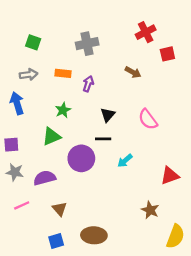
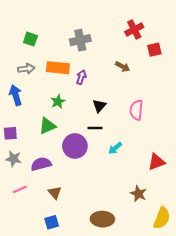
orange rectangle: (63, 73) -> (58, 68), size x1.5
pink semicircle: (148, 119) -> (136, 110), turned 42
brown ellipse: (94, 235) -> (102, 219), moved

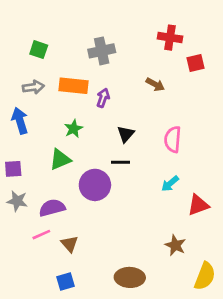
red cross: (134, 30) -> (170, 38), turned 36
cyan arrow: (115, 148) -> (170, 184), moved
pink line: (20, 189) -> (41, 235), moved

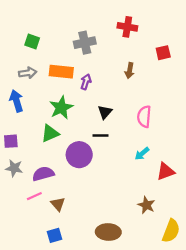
red cross: (170, 38) -> (127, 27), moved
brown arrow: (155, 84) -> (130, 71), turned 72
green star: (74, 129) -> (61, 108), size x1.5

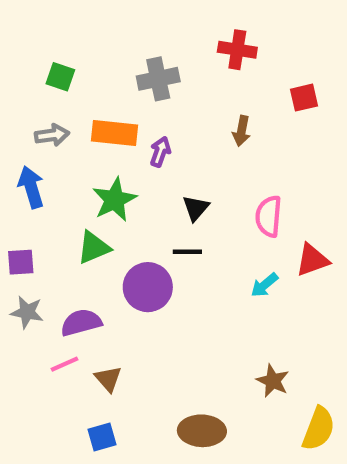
red triangle: (165, 171) -> (312, 260), moved

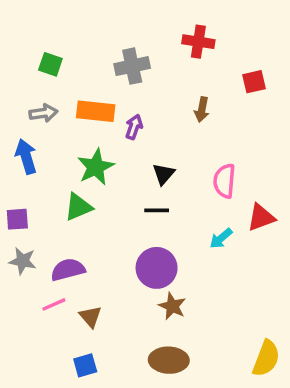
purple circle: (148, 287) -> (157, 268), moved
brown star: (273, 381) -> (172, 306), moved

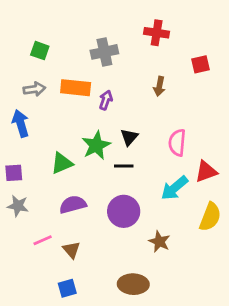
green star: (96, 167) -> (96, 145), moved
cyan arrow: (221, 238) -> (174, 188), size x1.5
purple semicircle: (68, 270) -> (73, 204), moved
brown star: (172, 306) -> (159, 242), moved
yellow semicircle: (266, 358) -> (210, 217), moved

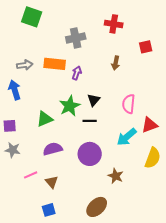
green square: (40, 51) -> (32, 17), moved, size x1.5
brown ellipse: (133, 284) -> (97, 207), turned -45

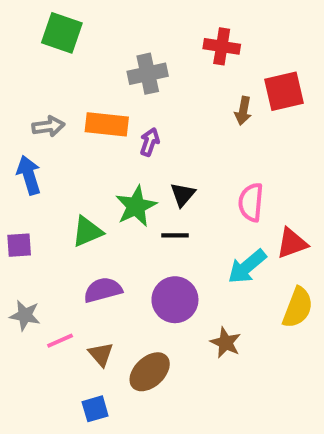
red square: (146, 47) -> (284, 91), size x1.5
brown arrow: (116, 63) -> (243, 111), moved
gray star: (13, 150) -> (25, 315), moved
brown ellipse: (97, 207) -> (150, 372), moved

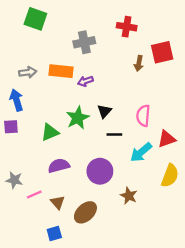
purple arrow: (150, 142) -> (85, 81), turned -128
black line: (175, 235) -> (114, 135), moved
purple square: (19, 245) -> (11, 127), moved

